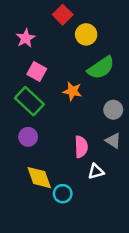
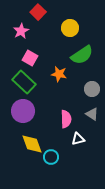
red square: (63, 15) -> (38, 12), moved
purple circle: (28, 137) -> (23, 111), size x1.5

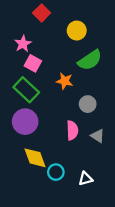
pink star: (21, 31) -> (23, 44), moved
gray circle: (92, 89) -> (88, 104), moved
gray triangle: (92, 114) -> (98, 136), moved
white triangle: (78, 139) -> (85, 179), moved

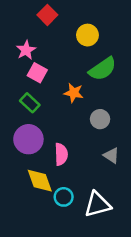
green rectangle: (26, 90) -> (30, 103), size x0.7
pink semicircle: (72, 130) -> (61, 154), moved
white triangle: (85, 179) -> (98, 204), size x1.6

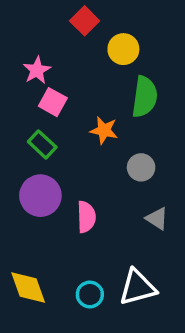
red square: (47, 15) -> (85, 21), moved
green semicircle: (103, 69) -> (145, 97), turned -48
yellow diamond: (40, 181) -> (28, 287), moved
cyan circle: (64, 197) -> (90, 294), moved

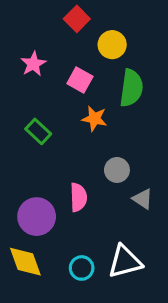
pink square: (53, 102) -> (80, 80), moved
gray circle: (141, 167) -> (117, 170), moved
purple circle: (40, 196) -> (37, 217), moved

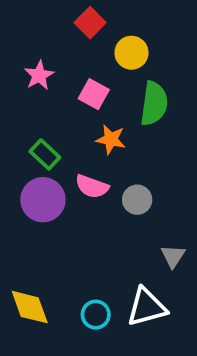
pink semicircle: (78, 197) -> (92, 186), moved, turned 112
gray triangle: (143, 199) -> (173, 256), moved, turned 30
purple circle: (37, 217) -> (43, 200), moved

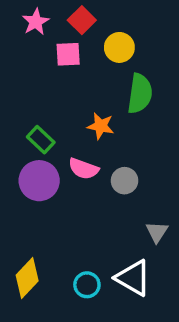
pink star: (39, 75) -> (36, 22), moved
pink square: (94, 94) -> (68, 54), moved, turned -32
yellow diamond: (30, 307) -> (27, 278), turned 63
white triangle: (147, 307) -> (133, 278), turned 45

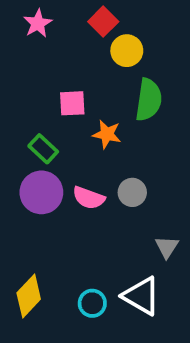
red square: (82, 20) -> (103, 22), moved
pink square: (68, 54) -> (72, 103), moved
pink semicircle: (84, 169) -> (89, 198), moved

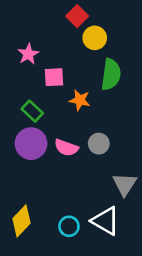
pink star: (38, 23) -> (28, 54), moved
gray triangle: (167, 247) -> (125, 184), size x1.4

